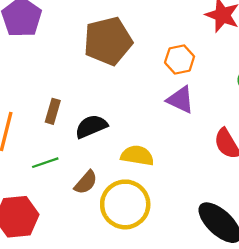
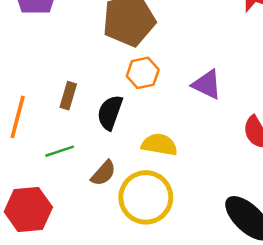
orange hexagon: (180, 60) -> (143, 73), moved
black semicircle: (91, 126) -> (110, 112), turned -48

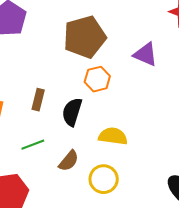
purple triangle: (207, 84) -> (145, 54), moved
yellow circle: (146, 197) -> (104, 179), size x0.7

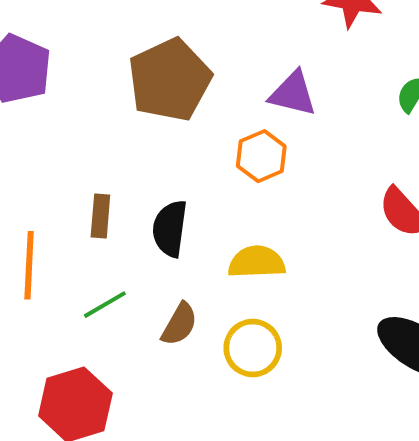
orange hexagon: (97, 79) -> (261, 156), moved

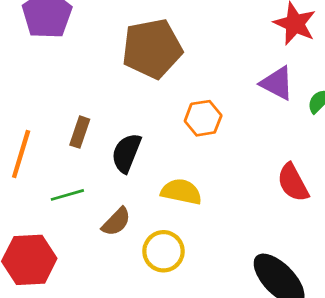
purple triangle: (293, 94) -> (277, 83), moved

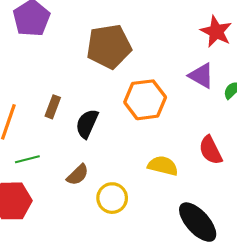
orange hexagon: (203, 118) -> (145, 100), size x1.5
yellow semicircle: (181, 192) -> (163, 166), moved
green line: (67, 195) -> (27, 159), moved

